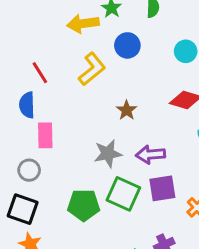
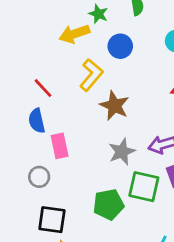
brown star: (127, 110) -> (114, 106), moved, size x1.5
gray circle: (29, 170) -> (39, 177), moved

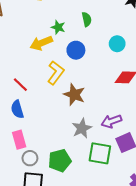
pink rectangle: (60, 146) -> (19, 140), moved
gray circle: (39, 177) -> (30, 158), moved
green pentagon: (109, 204) -> (60, 161), moved

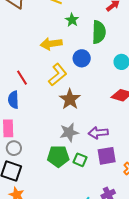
green semicircle: (87, 19) -> (99, 32), size x1.6
green star: (58, 27) -> (72, 20), moved
green square: (100, 153) -> (80, 160), size x0.6
green pentagon: (60, 161) -> (58, 156), moved

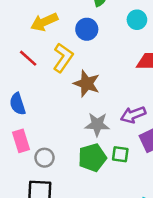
red line: (22, 78) -> (28, 58), moved
gray star: (69, 132) -> (97, 124), turned 30
gray circle: (14, 148) -> (44, 158), moved

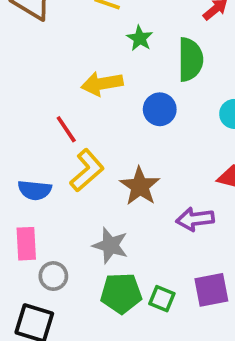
yellow L-shape: (63, 58) -> (87, 170), moved
blue semicircle: (18, 104) -> (35, 190), turned -80
purple arrow: (133, 115) -> (195, 219), moved
gray star: (97, 124) -> (110, 245), moved

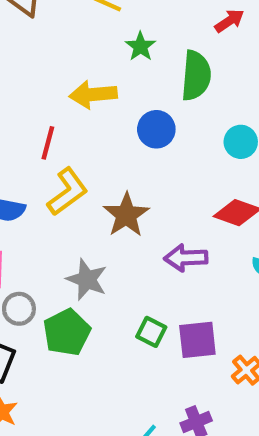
red line: (66, 129) -> (48, 143), turned 44
green pentagon: (121, 293) -> (67, 332), moved, turned -30
green square: (162, 299) -> (151, 332), moved

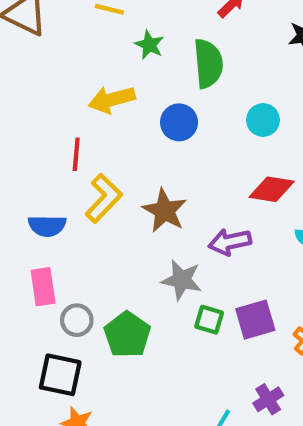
gray star: (87, 279) -> (182, 280), moved

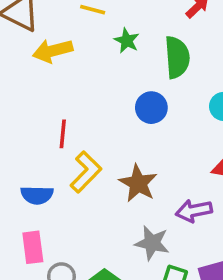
yellow arrow: (112, 100) -> (53, 51), moved

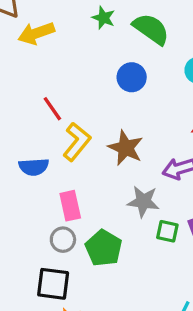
green semicircle: (177, 57) -> (151, 29), turned -45
red line: (63, 134) -> (52, 109), turned -35
pink rectangle: (33, 247) -> (70, 206), moved

